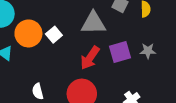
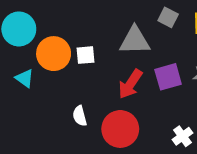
white square: (54, 35) -> (85, 55), turned 35
white semicircle: (38, 91) -> (80, 116), moved

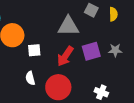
white square: (85, 55) -> (34, 50), moved
white cross: (183, 136) -> (101, 92), turned -32

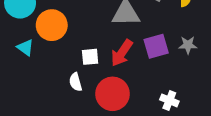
white square: (34, 50) -> (90, 57), moved

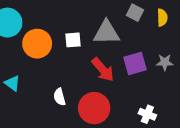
cyan triangle: (25, 48) -> (12, 83), moved
red arrow: (122, 53) -> (103, 70), turned -75
white square: (90, 57) -> (73, 40), moved

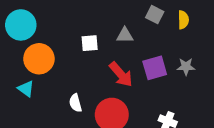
gray triangle: (107, 32) -> (125, 35), size x0.6
orange circle: (37, 44) -> (39, 59), moved

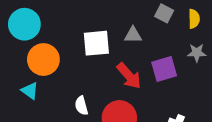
white square: (90, 43) -> (96, 43), size x1.5
gray star: (186, 67) -> (197, 53), moved

